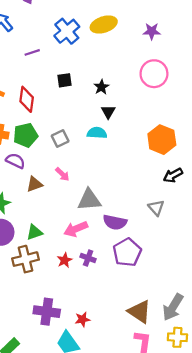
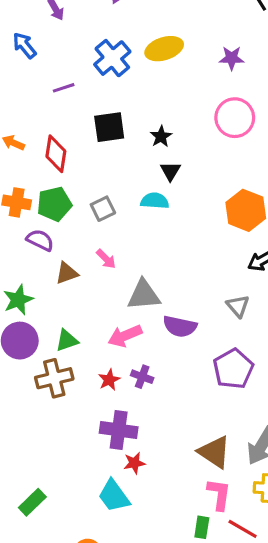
black square: (65, 80) -> (109, 127), size x1.5
purple pentagon: (127, 252) -> (233, 369), moved
purple cross: (47, 312) -> (119, 430), moved

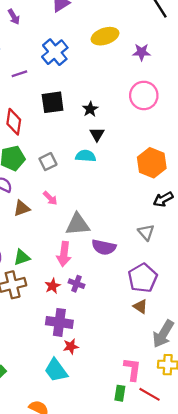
yellow ellipse: (164, 49) -> (105, 36), moved
pink arrow: (125, 336) -> (64, 254), turned -60
brown triangle: (214, 452) -> (140, 306), moved, size x0.6

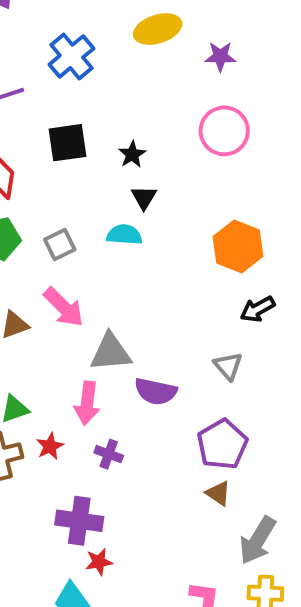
pink arrow: (50, 198) -> (64, 307), size x1.6
red star: (53, 286) -> (50, 446), moved

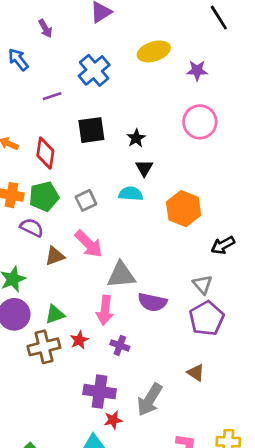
orange hexagon: (238, 246) -> (184, 209), moved
purple pentagon: (222, 444) -> (207, 318), moved
gray arrow: (258, 540) -> (150, 400), moved

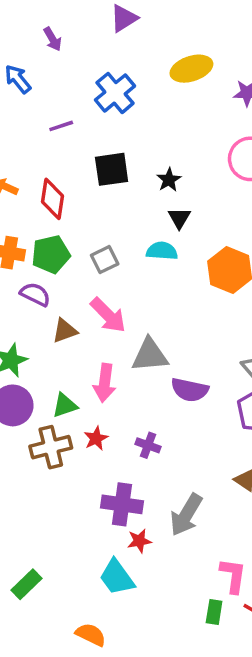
pink arrow: (105, 310) -> (105, 383), moved

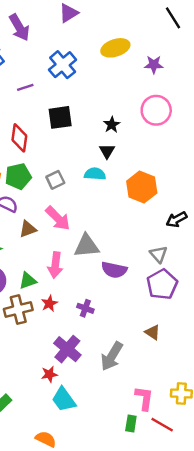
purple arrow: (53, 39) -> (19, 27), size x1.6
black star: (169, 180) -> (112, 125), moved
purple cross: (122, 504) -> (67, 349), turned 32
red star: (139, 541) -> (49, 374), moved

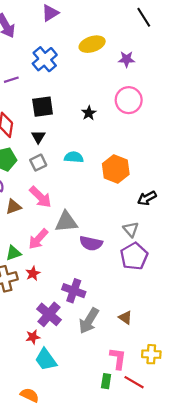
black triangle: (107, 151) -> (38, 137), moved
pink arrow: (55, 265) -> (38, 239), turned 35
purple cross: (85, 308) -> (74, 291), moved, size x1.5
brown triangle: (153, 332) -> (125, 318), moved

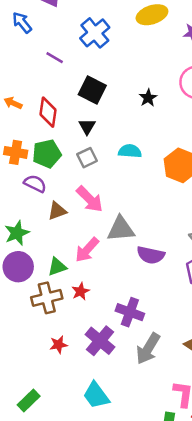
purple line: (11, 80) -> (55, 58), turned 48
black square: (43, 107) -> (92, 90), turned 35
red star: (33, 337) -> (58, 345), moved

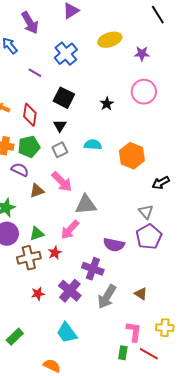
pink arrow: (87, 250) -> (70, 230), moved
purple semicircle: (151, 255) -> (114, 245), moved

